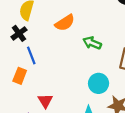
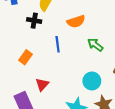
black cross: (19, 33) -> (34, 21), turned 32
blue line: (31, 55) -> (58, 44), moved

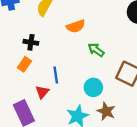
black cross: (34, 21) -> (31, 42), moved
blue line: (58, 44) -> (56, 75), moved

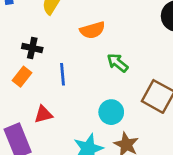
blue line: (56, 75) -> (63, 74), moved
red triangle: (42, 92) -> (43, 114), turned 32

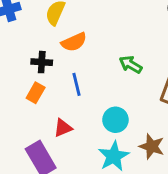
orange semicircle: (92, 30) -> (74, 42), moved
cyan circle: (111, 112) -> (115, 120), moved

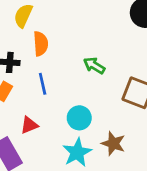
orange semicircle: (74, 42) -> (41, 44), turned -70

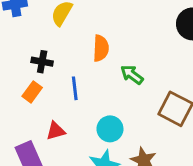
orange semicircle: (41, 44) -> (101, 48), moved

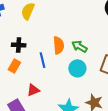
orange semicircle: (101, 48) -> (59, 45), moved
cyan circle: (110, 129) -> (77, 68), moved

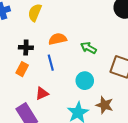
orange semicircle: (59, 45) -> (58, 39), moved, turned -96
cyan circle: (77, 68) -> (85, 81), moved

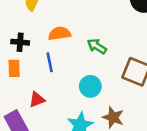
orange rectangle: (22, 69) -> (14, 68), turned -32

